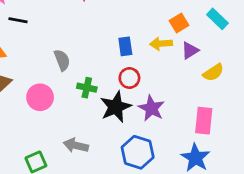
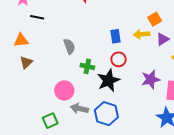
pink circle: (40, 97) -> (64, 90), moved
purple star: (151, 108) -> (151, 79), moved, turned 30
blue hexagon: (138, 152) -> (106, 114), moved

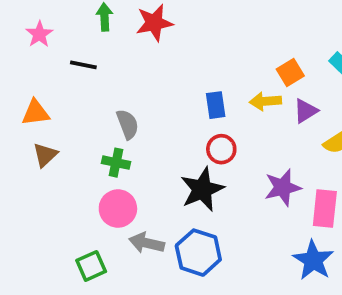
black line: (37, 17) -> (83, 65), moved
green cross: (87, 66) -> (116, 163), moved

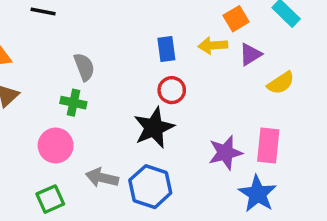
purple star: (283, 187) -> (225, 153), moved
pink circle: (118, 209) -> (56, 146), moved

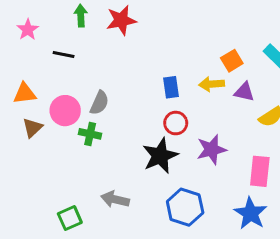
purple triangle: (250, 54) -> (244, 92), turned 45
gray semicircle: (84, 67) -> (99, 103), turned 45
pink circle: (56, 146) -> (65, 111), moved
purple star: (225, 153) -> (212, 150), moved
blue hexagon: (150, 187) -> (185, 207), moved

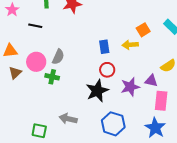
purple triangle: (244, 92) -> (151, 81), moved
green square: (70, 218) -> (39, 131), turned 35

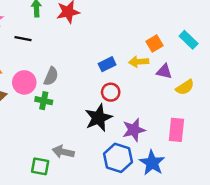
blue rectangle: (104, 47) -> (107, 64), turned 72
purple triangle: (151, 81) -> (164, 71), moved
purple star: (130, 87) -> (134, 130), moved
blue star: (155, 128) -> (152, 163), moved
green square: (39, 131) -> (40, 166), moved

